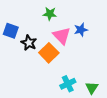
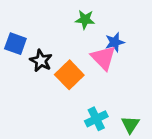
green star: (50, 14) -> (85, 20), moved
pink triangle: (62, 36) -> (103, 58), moved

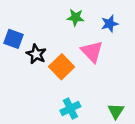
blue star: (115, 42) -> (110, 24), moved
cyan cross: (96, 119) -> (70, 109), moved

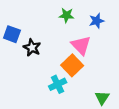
orange square: (62, 67) -> (72, 65), moved
cyan cross: (70, 109) -> (58, 84), moved

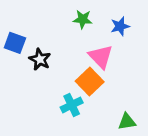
green triangle: (102, 98) -> (127, 122), turned 48

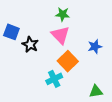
blue star: (120, 26) -> (95, 47), moved
pink triangle: (101, 57) -> (60, 35), moved

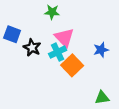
green star: (63, 14) -> (52, 12), moved
cyan cross: (54, 79) -> (58, 52), moved

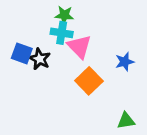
blue square: (12, 34) -> (22, 53), moved
cyan cross: (58, 52) -> (62, 33), moved, turned 35

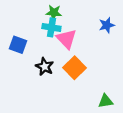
black star: (40, 59) -> (45, 67), moved
blue star: (125, 62) -> (107, 25), moved

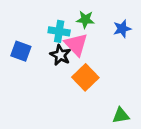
green star: (54, 13) -> (85, 20), moved
black star: (45, 67) -> (60, 55), moved

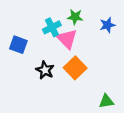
cyan cross: (59, 31) -> (52, 27), turned -36
black star: (60, 55) -> (45, 70), moved

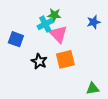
green star: (75, 17) -> (54, 15), moved
orange square: (75, 68) -> (65, 59), turned 30

